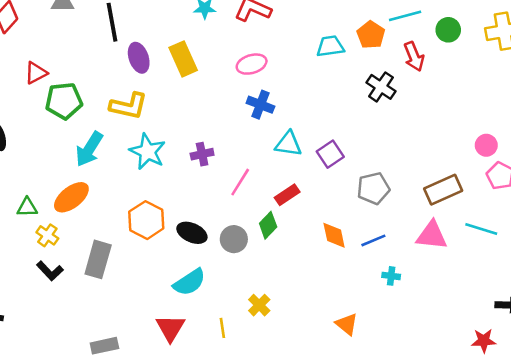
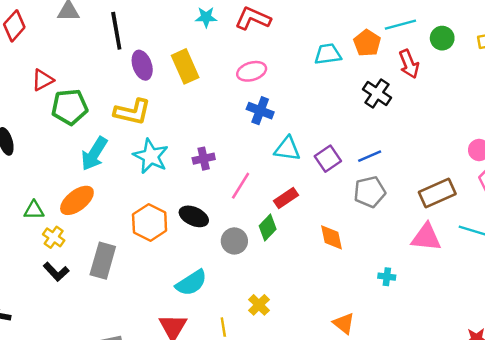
black ellipse: (192, 233) -> (194, 216), moved
blue line: (373, 240) -> (370, 156), moved

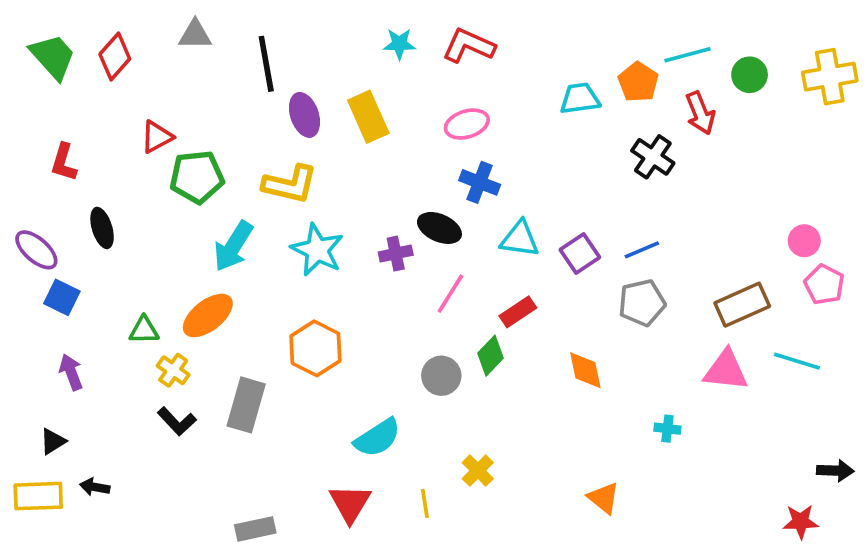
black ellipse: (194, 216) -> (439, 228), moved

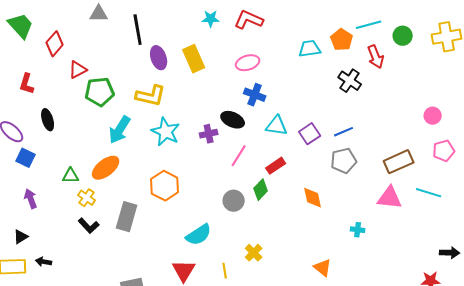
red diamond: (115, 57) -> (55, 44), moved
pink circle: (804, 241) -> (433, 116), moved
pink pentagon: (824, 285) -> (444, 151), turned 30

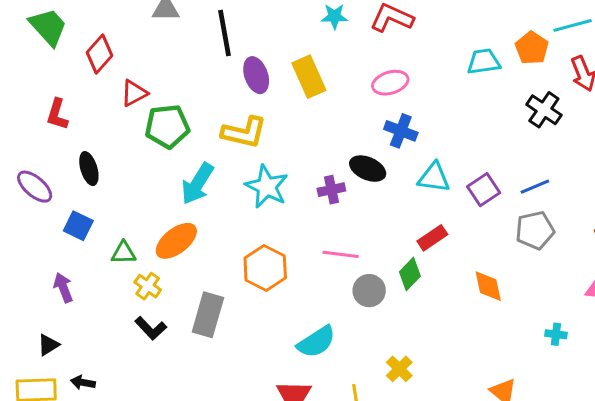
pink line: (239, 156) -> (341, 254), moved, turned 65
blue square: (26, 158) -> (78, 226), moved

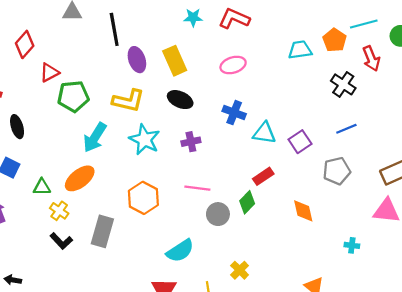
blue cross: (401, 131) -> (234, 113), moved
black ellipse: (368, 169) -> (180, 100), moved
blue line: (535, 187) -> (346, 129), moved

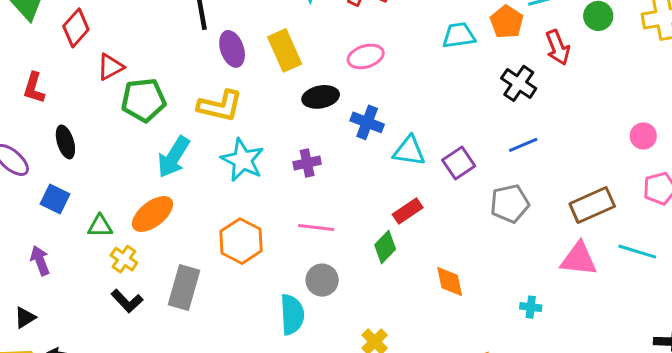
black ellipse: (180, 100) -> (321, 97), moved, turned -35
orange diamond: (303, 211) -> (450, 282), moved
gray circle: (218, 214) -> (322, 280), moved
cyan semicircle: (180, 251) -> (292, 315), turned -60

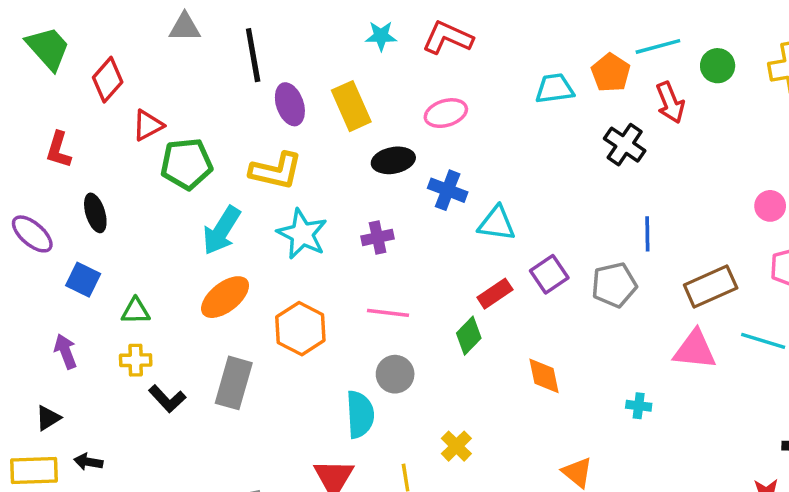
blue line: (523, 145) -> (647, 234), moved, turned -68
purple square: (459, 163) -> (549, 274), moved
orange ellipse: (152, 214) -> (225, 297), moved
yellow cross: (124, 259) -> (136, 360), moved, turned -36

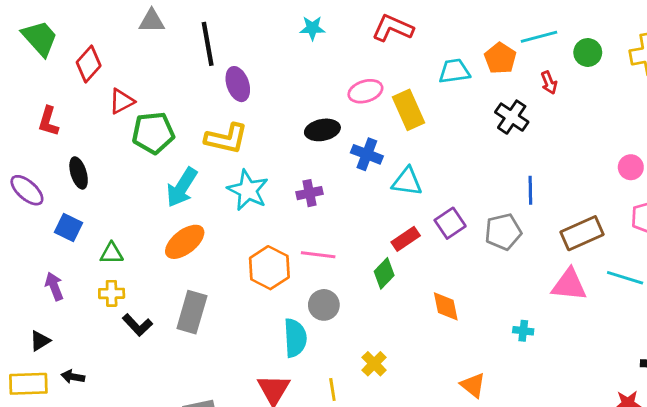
red L-shape: (448, 38) -> (393, 28), moved
red arrow: (670, 103) -> (549, 83), size x0.7
yellow rectangle: (351, 106) -> (408, 110), moved
orange hexagon: (300, 329) -> (269, 268), moved

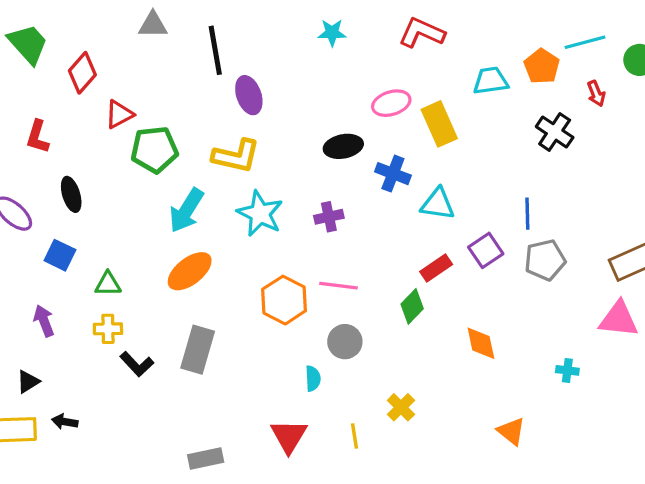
blue line: (530, 190) -> (527, 214), moved
cyan semicircle: (295, 338) -> (313, 378), size x0.6

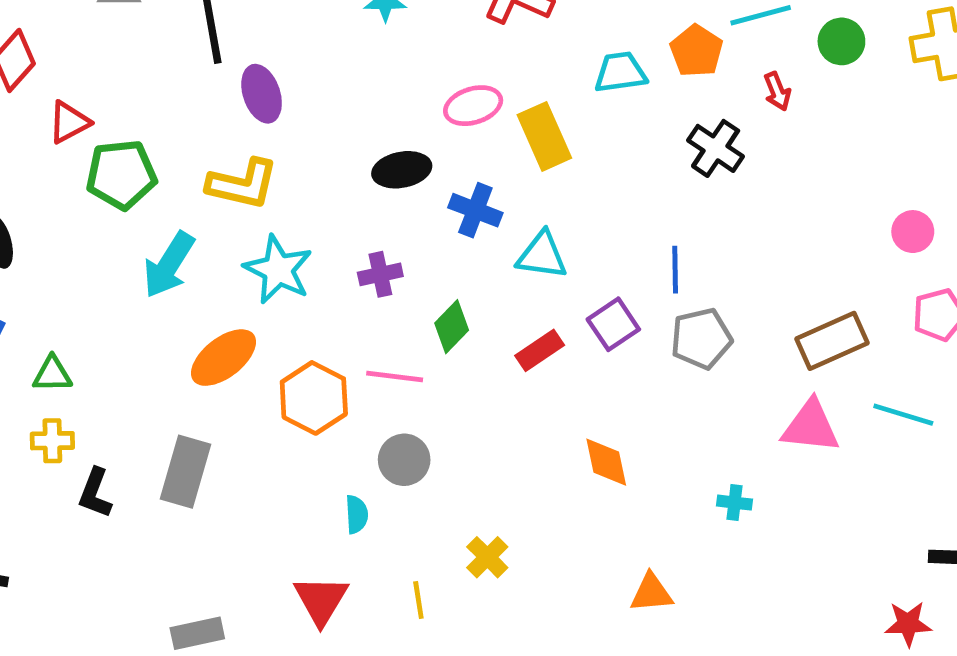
orange ellipse: (190, 271) -> (223, 358), moved
green diamond: (412, 306) -> (452, 327), moved
black L-shape: (137, 364) -> (95, 493), turned 64
orange triangle: (511, 431) -> (651, 593), turned -44

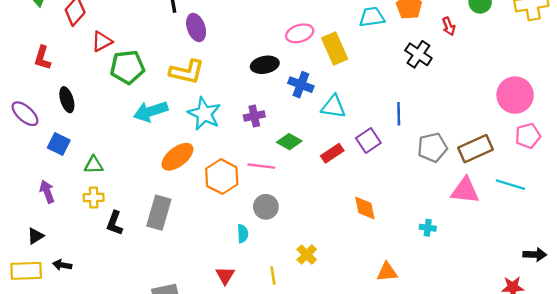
pink circle: (913, 232) -> (515, 95), size x1.8
cyan arrow: (169, 265) -> (151, 111), turned 40
green diamond: (452, 327) -> (289, 142), turned 75
gray pentagon: (701, 339) -> (432, 147), moved
red triangle: (321, 600) -> (225, 275), size x0.7

